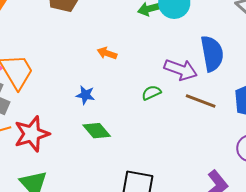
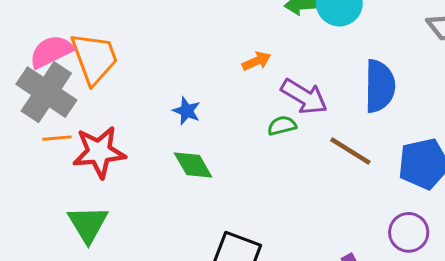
orange arrow: (107, 53) -> (256, 61), moved, turned 126
purple arrow: (181, 70) -> (304, 97), moved

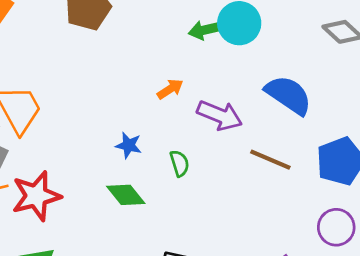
blue semicircle: (380, 86) -> (289, 95), turned -48
blue star: (187, 111) -> (129, 145), moved
green semicircle: (282, 126) -> (180, 163), moved, turned 96

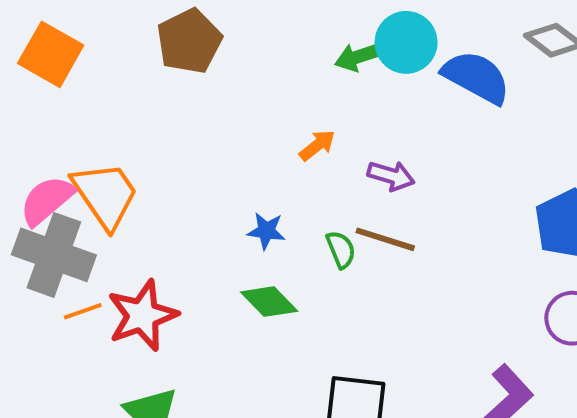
blue semicircle: (289, 95) -> (476, 77), moved
purple arrow: (220, 115) -> (391, 176), size x0.7
brown line: (270, 160) -> (385, 239), moved

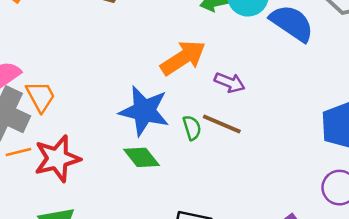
orange arrow: (317, 145) -> (183, 58), size x1.8
orange trapezoid: (105, 195) -> (41, 96), moved, size x0.7
blue star: (266, 231) -> (144, 111), size x2.0

